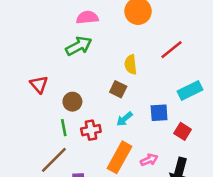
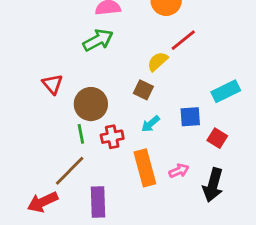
red line: (171, 50) -> (183, 40), moved
yellow semicircle: (131, 65) -> (158, 61), turned 54
brown circle: (72, 102) -> (91, 104), size x1.5
orange rectangle: (119, 157) -> (145, 168), turned -44

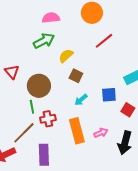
yellow semicircle: (158, 61) -> (66, 56), moved
red cross: (112, 137) -> (48, 119), moved

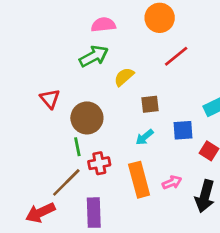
brown square: (76, 76) -> (150, 104), moved, turned -32

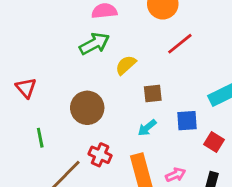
red triangle: (50, 99) -> (26, 88), moved
green line: (77, 147) -> (40, 138), moved
red cross: (99, 163) -> (100, 155), turned 35

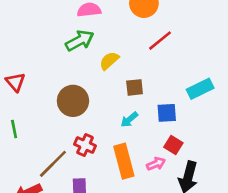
green line: (40, 138) -> (14, 129), moved
red square: (214, 142) -> (173, 145), moved

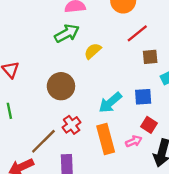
brown square: (135, 87) -> (150, 57), moved
cyan arrow: (129, 120) -> (110, 103), size x1.5
red cross: (85, 145) -> (72, 125), turned 30

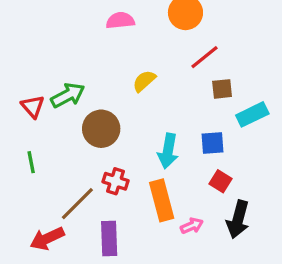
green arrow: (67, 33) -> (68, 95), moved
cyan arrow: (110, 103) -> (168, 151), turned -40
red cross: (72, 125) -> (115, 181), turned -36
pink arrow: (134, 141) -> (192, 226), moved

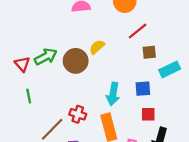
brown circle: (101, 129) -> (76, 61), moved
green line: (31, 162) -> (29, 96), moved
red square: (220, 181) -> (148, 114), turned -32

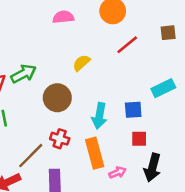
brown square: (149, 52) -> (168, 33), moved
brown circle: (76, 61) -> (57, 98), moved

